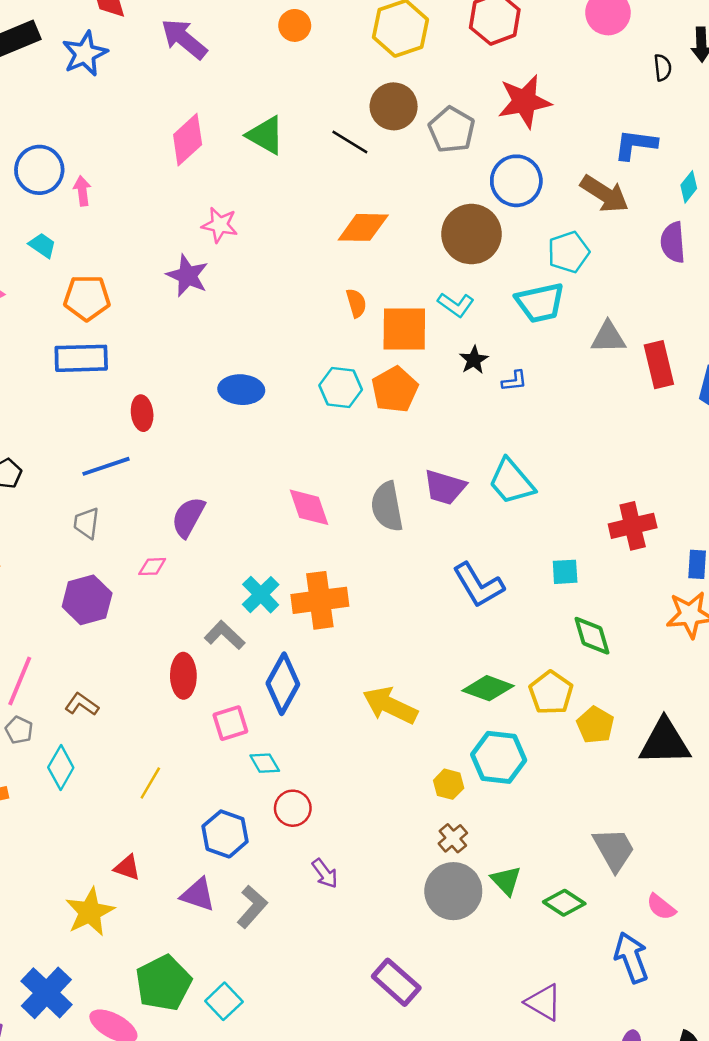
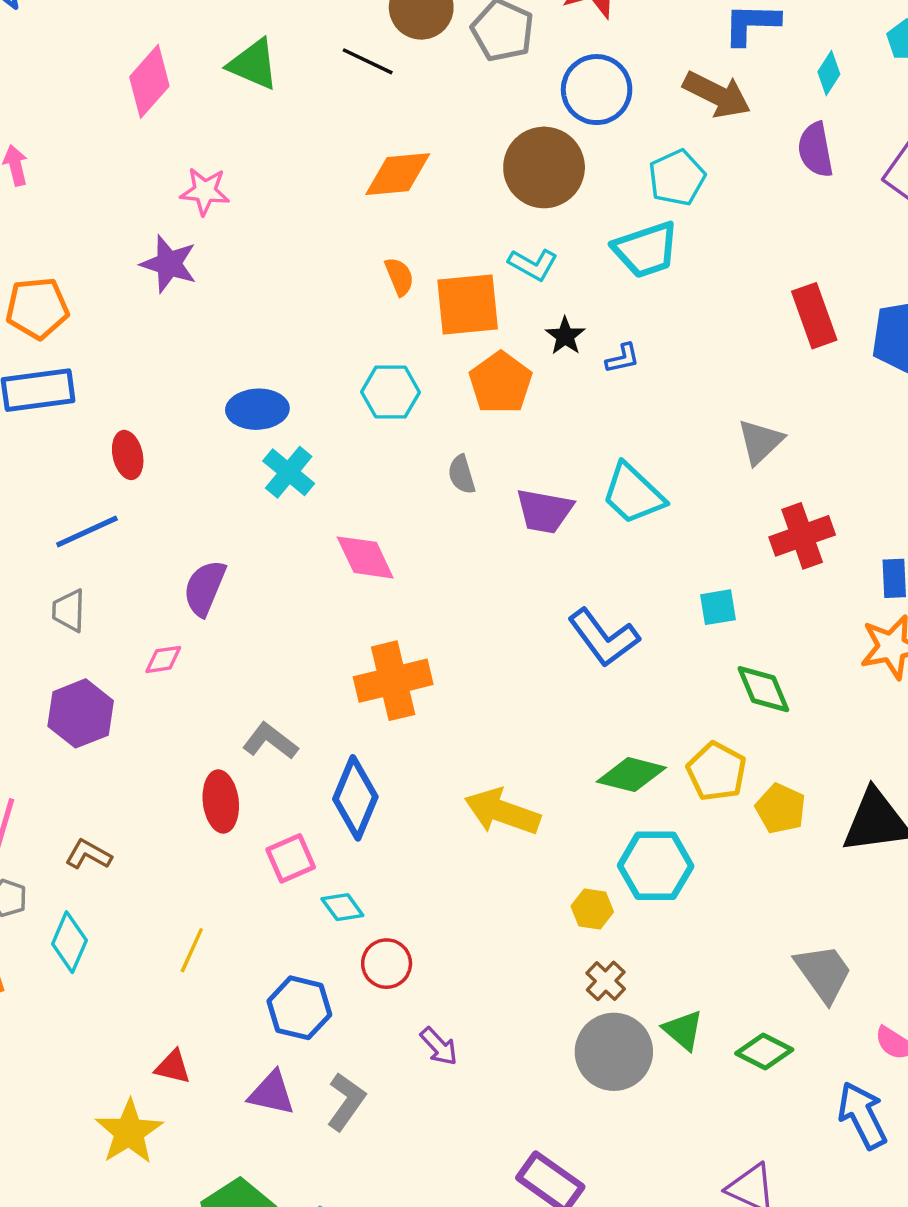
gray triangle: (608, 337) -> (760, 442), moved, turned -36
orange pentagon: (395, 390) -> (501, 383), moved
gray semicircle: (387, 507) -> (462, 474), moved, size x0.6
cyan cross: (261, 595) -> (289, 472), moved

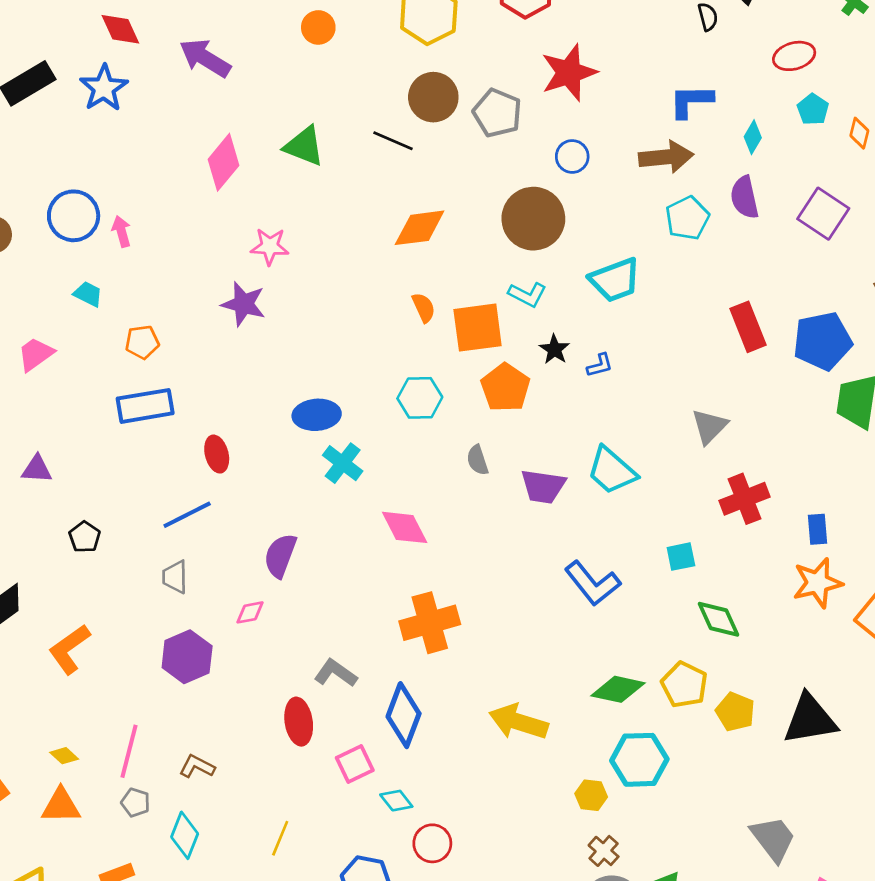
blue circle: (597, 90) -> (572, 156), size x0.6
brown arrow: (717, 94) -> (666, 157), turned -30
cyan pentagon: (677, 178) -> (687, 218), moved
orange pentagon: (37, 308) -> (142, 342), size x0.7

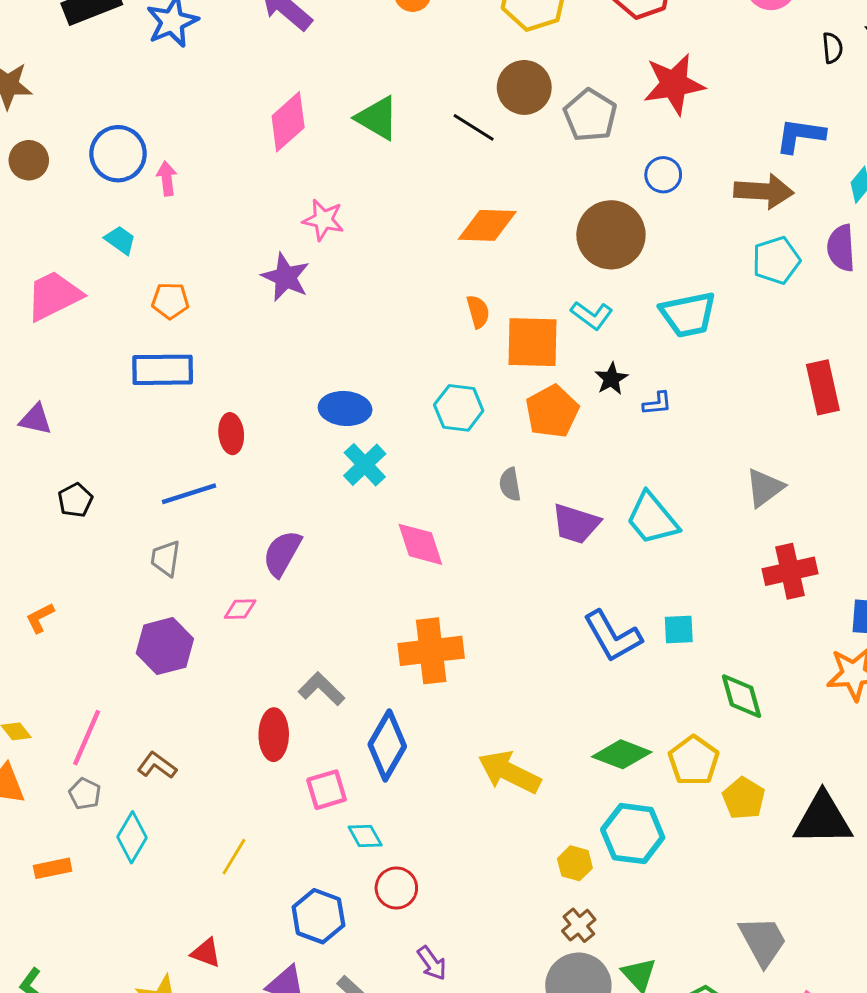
pink trapezoid: (36, 354) -> (54, 296), size x1.4
cyan square: (681, 557) -> (679, 630), moved
orange L-shape: (69, 649) -> (40, 618), size x0.6

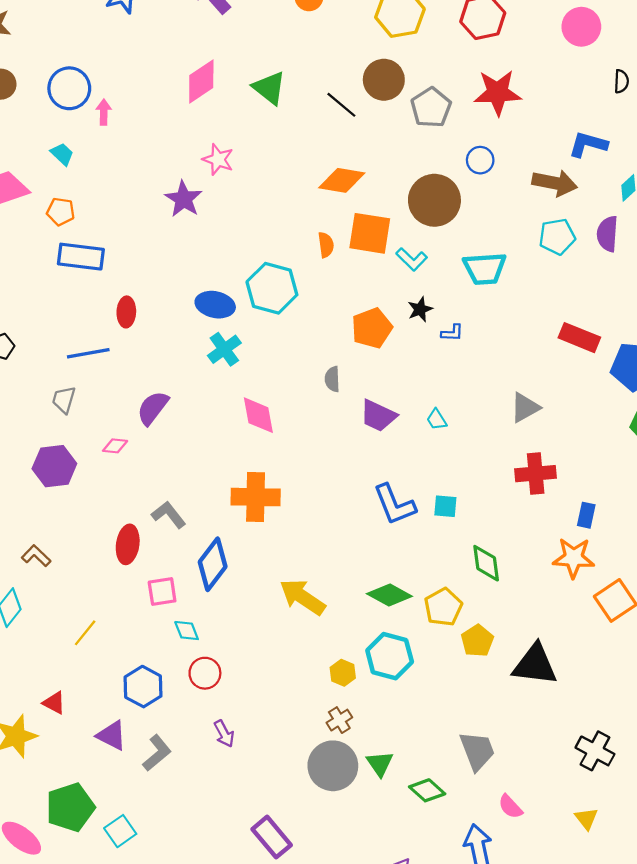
orange pentagon: (170, 301) -> (61, 212), moved
orange square: (533, 342) -> (370, 233), moved
red rectangle: (823, 387) -> (579, 338), turned -63
cyan hexagon: (459, 408) -> (272, 288), moved, size x1.4
cyan trapezoid: (652, 519) -> (437, 419), size x0.5

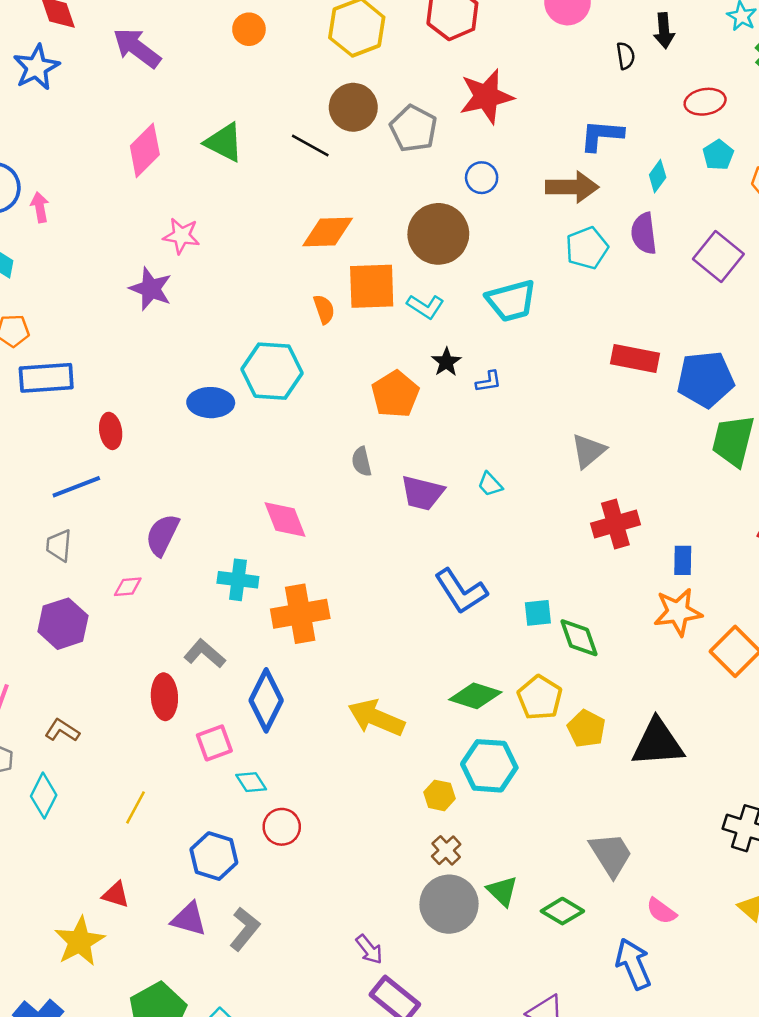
cyan cross: (224, 349) -> (238, 580), moved, turned -36
cyan square: (445, 506) -> (538, 613), moved
purple arrow: (224, 734) -> (369, 949), moved

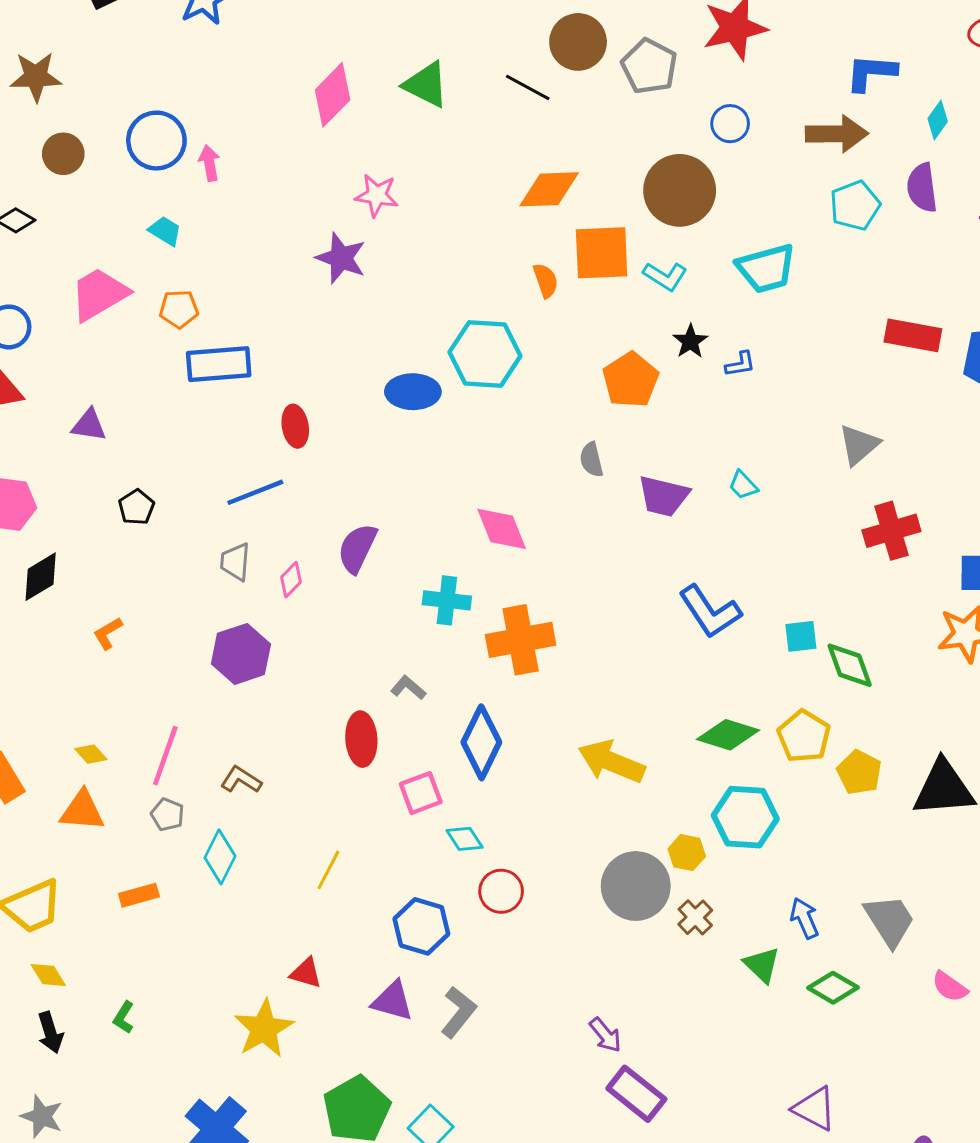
pink diamond: (128, 587) -> (291, 580), moved, turned -40
gray L-shape: (205, 653) -> (408, 688), size x0.7
gray circle: (449, 904) -> (636, 886), moved
blue arrow: (633, 964) -> (804, 918), moved, size x0.7

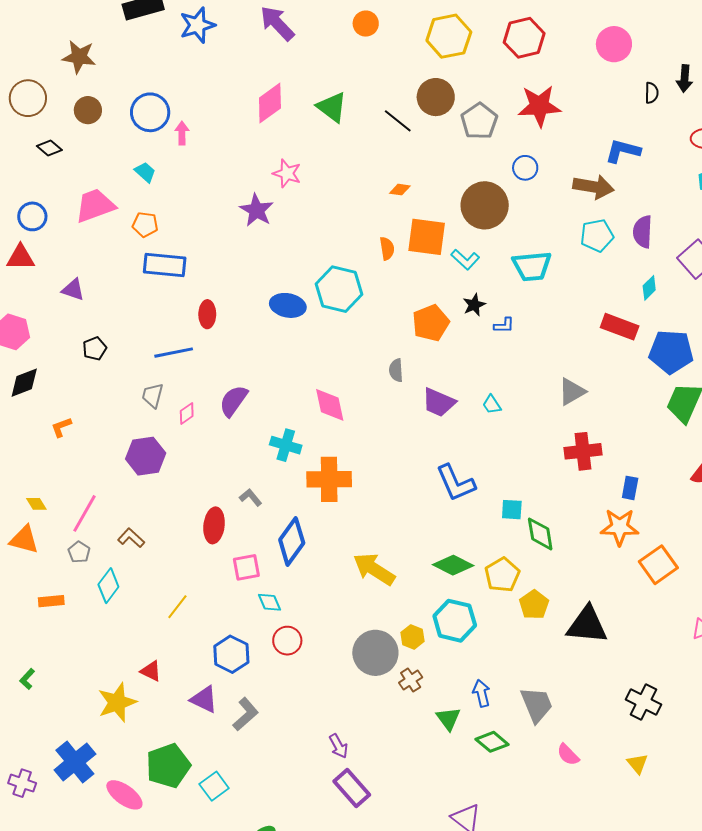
cyan diamond: (938, 120) -> (649, 288), moved
orange diamond: (549, 189) -> (400, 190), size x0.5

